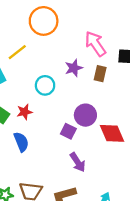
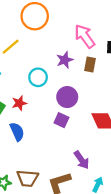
purple circle: (85, 115) -> (67, 97), moved
purple arrow: (78, 162) -> (82, 160), moved

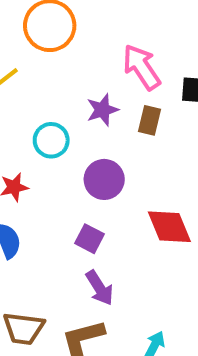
purple square: (61, 120) -> (90, 239), moved
purple arrow: (82, 160) -> (99, 288), moved

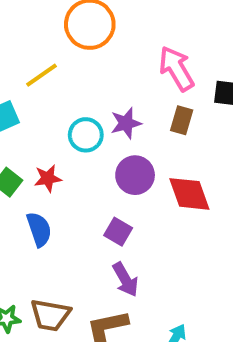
purple star: (102, 110) -> (126, 123), moved
red diamond: (169, 227) -> (189, 194), moved

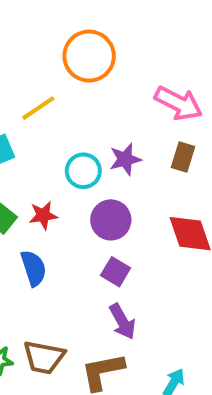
pink arrow: (176, 69) -> (178, 103), turned 147
purple circle: (135, 175) -> (111, 220), moved

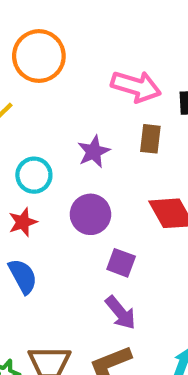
cyan circle: (83, 171) -> (34, 175), moved
purple square: (116, 272) -> (121, 263), moved

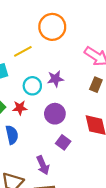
purple star: (94, 152) -> (55, 79), moved
purple arrow: (121, 313) -> (43, 165), moved

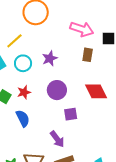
cyan circle: (32, 86) -> (23, 63), moved
purple square: (63, 142) -> (71, 114), turned -32

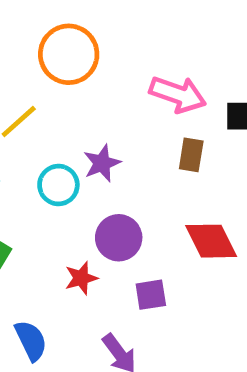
cyan circle: (23, 63) -> (58, 185), moved
red star: (24, 92) -> (81, 278), moved
blue semicircle: (23, 118) -> (31, 341), moved

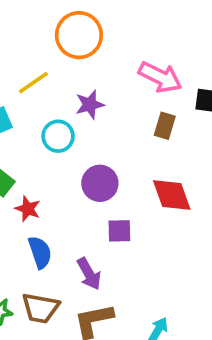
purple star: (102, 163) -> (90, 105), moved
red star: (81, 278) -> (28, 209), moved, turned 30
blue semicircle: (31, 341) -> (40, 252), moved

